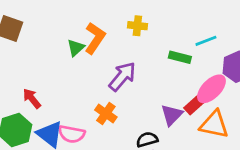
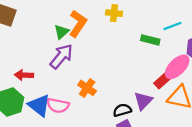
purple arrow: (122, 76) -> (61, 56), moved
red arrow: (32, 98) -> (24, 75), turned -48
purple triangle: (172, 115) -> (143, 101), moved

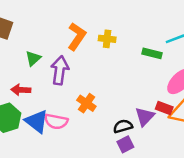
yellow cross: (114, 13) -> (107, 39), moved
green triangle: (61, 32) -> (33, 58), moved
purple arrow: (61, 56) -> (60, 70), turned -32
red rectangle: (162, 81) -> (164, 108), moved, turned 63

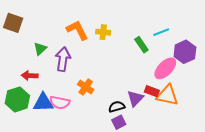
orange L-shape: (77, 36) -> (77, 30), turned -60
green rectangle: (152, 53) -> (141, 45), turned 42
blue triangle: (37, 121) -> (43, 103), turned -40

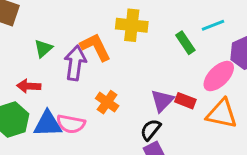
orange L-shape: (77, 30) -> (95, 47), moved
yellow cross: (103, 32) -> (132, 25), size x1.5
red rectangle: (152, 91) -> (185, 101), moved
purple triangle: (135, 98) -> (162, 101), moved
black semicircle: (117, 107) -> (151, 130), turned -35

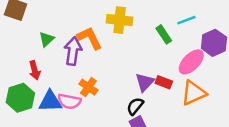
red arrow: (29, 86) -> (35, 70), turned -108
orange cross: (107, 102) -> (88, 87), moved
orange triangle: (222, 114) -> (194, 93), turned -36

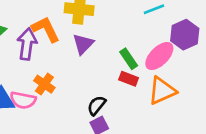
green rectangle: (164, 34) -> (129, 59), moved
purple triangle: (145, 82) -> (83, 44), moved

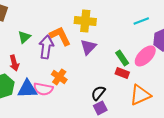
orange triangle: (162, 91) -> (140, 95), moved

